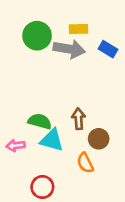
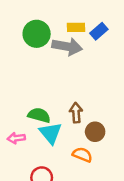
blue rectangle: (108, 49) -> (99, 31), moved, turned -72
cyan triangle: (52, 140) -> (51, 133), turned 35
orange semicircle: (85, 163) -> (82, 155), turned 138

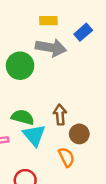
yellow rectangle: (76, 27) -> (48, 21), moved
green circle: (37, 34) -> (20, 66), moved
orange semicircle: (82, 155) -> (66, 157), turned 42

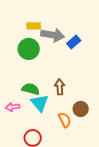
yellow rectangle: (48, 21) -> (34, 26), moved
blue rectangle: (83, 32) -> (74, 42), moved
brown circle: (79, 134) -> (81, 109), moved

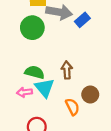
pink arrow: (13, 107) -> (25, 92), moved

